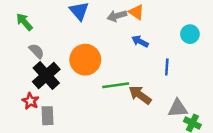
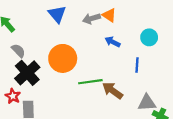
cyan circle: (190, 34) -> (149, 37), moved

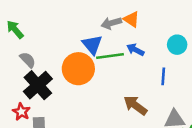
blue triangle: (57, 14) -> (92, 45), moved
green line: (90, 82) -> (110, 56), moved

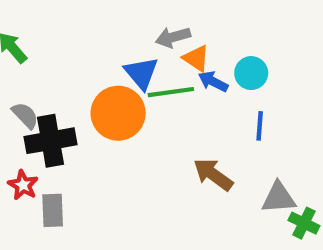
orange triangle: (132, 19) -> (196, 58), moved
cyan circle: (177, 45) -> (251, 73), moved
gray semicircle: (28, 60) -> (25, 115), moved
black cross: (38, 85) -> (50, 141), turned 32

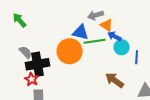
blue triangle: (141, 73) -> (81, 32), turned -36
cyan circle: (251, 73) -> (122, 47), moved
red star: (23, 185) -> (32, 79), moved

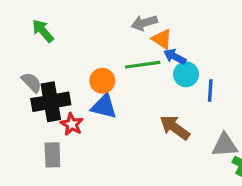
green arrow: (20, 20) -> (43, 31), moved
blue triangle: (81, 32) -> (104, 107), moved
orange circle: (70, 51) -> (102, 81), size x0.6
red star: (32, 79) -> (72, 124), moved

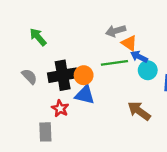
black cross: (51, 102) -> (63, 75), moved

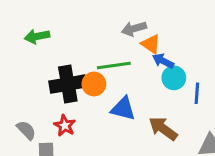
green arrow: (38, 37) -> (37, 36), turned -60
green line: (114, 63) -> (114, 66), moved
gray semicircle: (29, 76) -> (26, 130), moved
blue triangle: (85, 95) -> (123, 109), moved

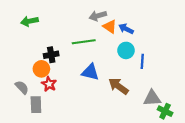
blue arrow: (163, 61) -> (126, 29), moved
black cross: (68, 84) -> (51, 55), size x0.6
orange circle: (94, 84) -> (41, 69), moved

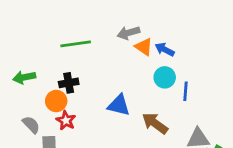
green arrow: (29, 21) -> (24, 77), moved
green line: (84, 42) -> (76, 44), moved

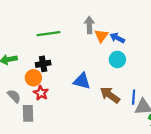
gray arrow: (129, 33) -> (89, 25), turned 105
orange triangle: (144, 47) -> (101, 36), turned 32
blue line: (186, 91) -> (134, 97), moved

